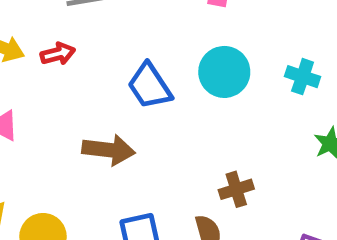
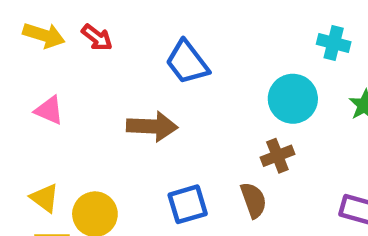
red arrow: (58, 54) -> (97, 37), turned 56
cyan circle: (224, 72) -> (293, 99), moved

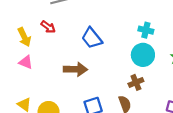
yellow arrow: (44, 35) -> (24, 37), moved, turned 48
cyan cross: (334, 43) -> (146, 30), moved

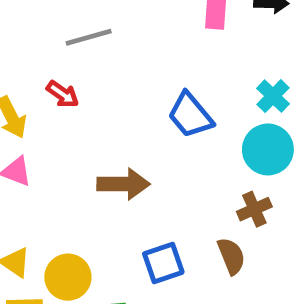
cyan cross: (146, 30) -> (273, 96), turned 32
blue trapezoid: (92, 38) -> (190, 115), moved

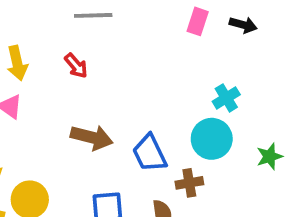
red arrow: (63, 94) -> (76, 66), moved
blue trapezoid: (190, 115) -> (150, 153), moved

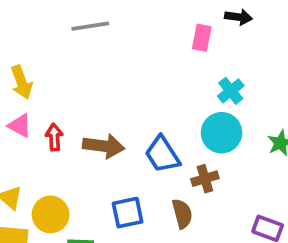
pink rectangle: (198, 21) -> (202, 38), moved
red arrow: (76, 66) -> (54, 137), moved, turned -136

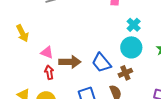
pink triangle: (20, 126) -> (47, 52), moved
red arrow: (54, 137) -> (49, 72), moved

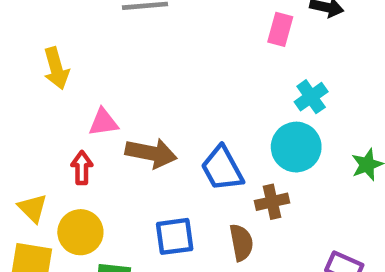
pink triangle: (47, 52) -> (103, 122), turned -40
red arrow: (49, 72) -> (82, 168), moved

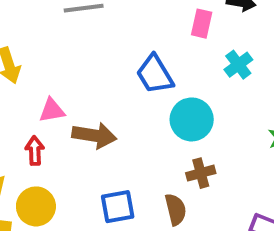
cyan cross: (311, 97) -> (238, 65), moved
cyan circle: (296, 147) -> (192, 119), moved
blue trapezoid: (222, 168) -> (155, 74), moved

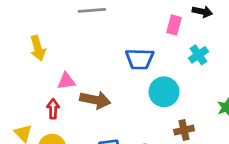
blue trapezoid: (155, 74) -> (140, 59), turned -60
brown cross: (201, 173) -> (184, 130), moved

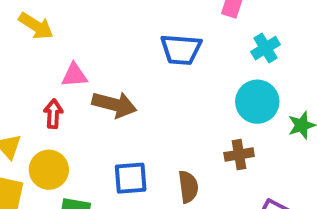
yellow arrow: (38, 48) -> (36, 26), turned -45
cyan circle: (164, 92) -> (257, 102), moved

